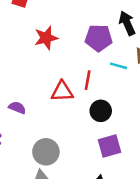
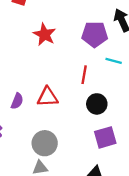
red star: (46, 38) -> (44, 34), turned -30
red triangle: (62, 92) -> (48, 97), moved
purple semicircle: (17, 108) -> (17, 101), turned 91

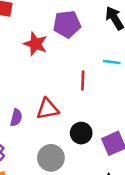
purple pentagon: (95, 34) -> (67, 24), moved
black circle: (97, 104) -> (81, 133), moved

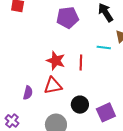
red star: (35, 44) -> (56, 61), moved

